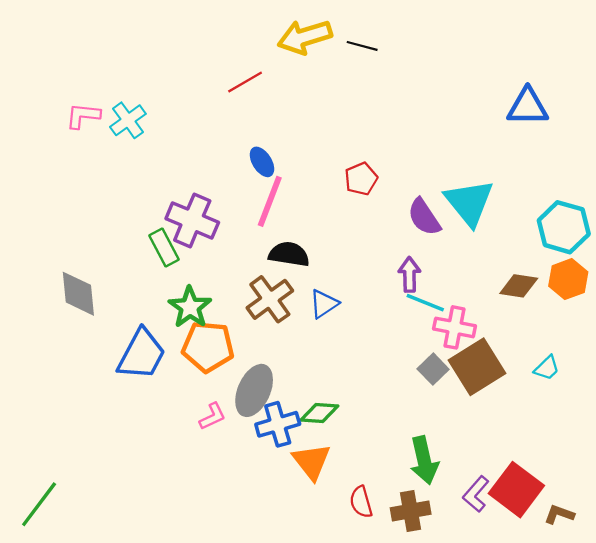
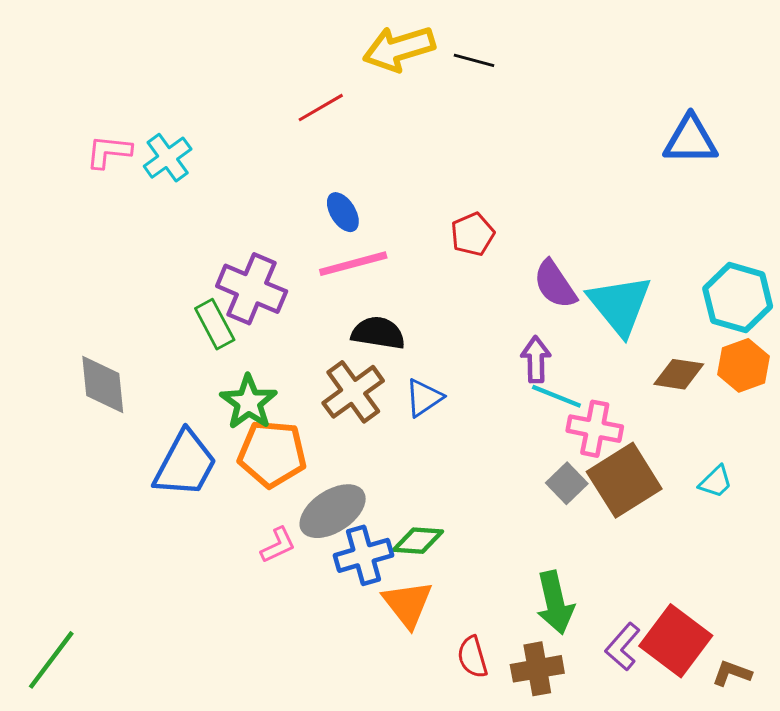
pink line: (270, 201) -> (353, 264), turned 54
cyan triangle: (469, 202) -> (620, 305), moved
gray ellipse: (254, 390) -> (333, 511), turned 33

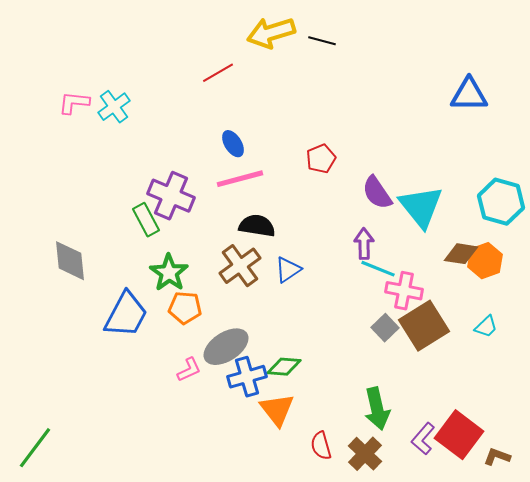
orange hexagon: (744, 365) -> (485, 261), moved
orange pentagon: (272, 454) -> (185, 308), size x0.7
brown cross: (537, 669) -> (365, 454), turned -36

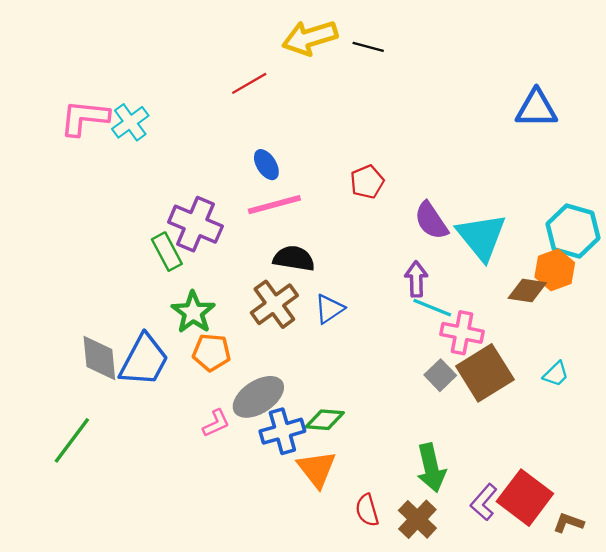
pink L-shape: (74, 103) -> (84, 118), size x1.4
gray diamond: (70, 261) -> (99, 358), moved
orange hexagon: (485, 261) -> (555, 270), moved
green line: (35, 448) -> (72, 440), moved

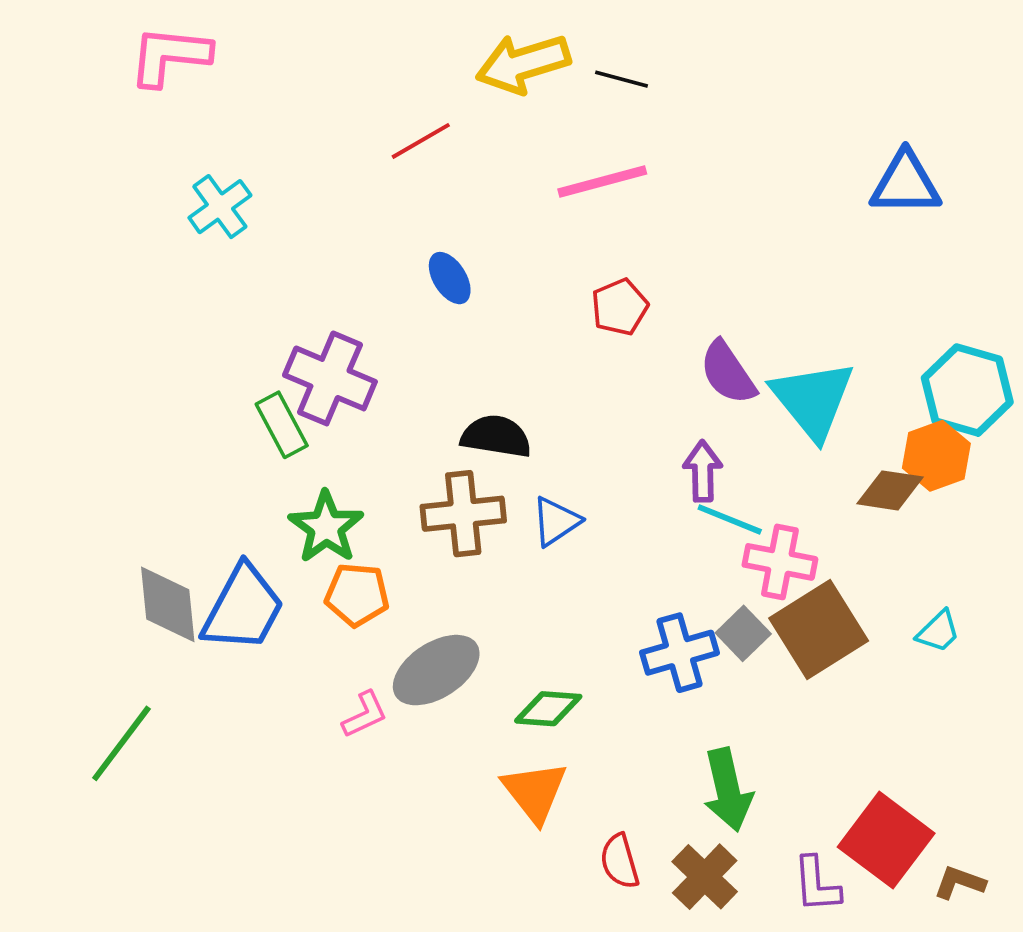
pink L-shape: (84, 118) -> (170, 56), moved
pink line: (274, 205) -> (602, 181), moved
brown cross: (274, 304) -> (463, 514), turned 30
blue cross: (282, 431) -> (680, 653), moved
purple L-shape: (484, 502) -> (817, 884), moved, turned -45

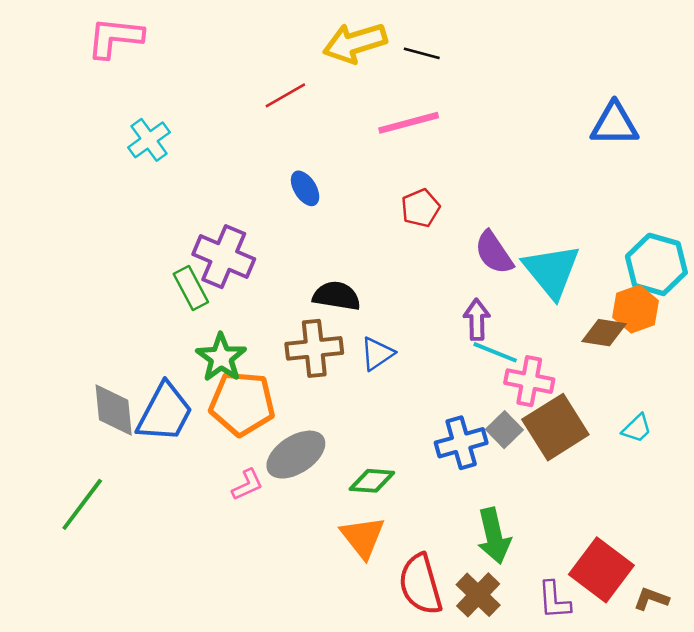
orange pentagon: (357, 595) -> (242, 403), size x1.5
red semicircle: (620, 861) -> (420, 584), size x1.6

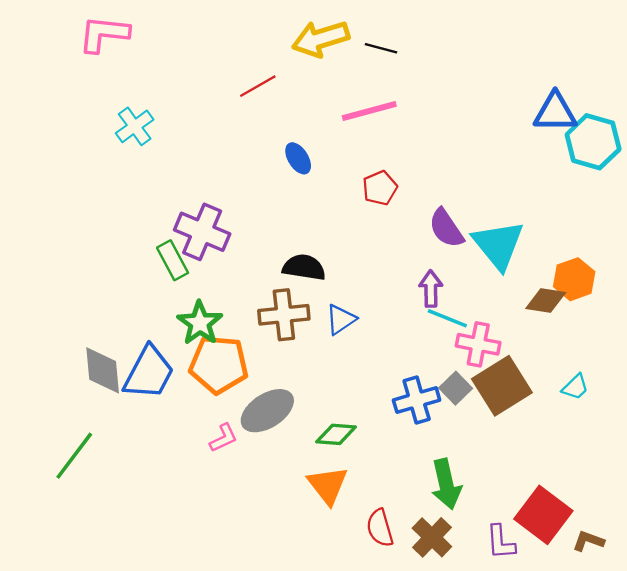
blue ellipse: (305, 188) -> (298, 158), moved
cyan hexagon: (656, 264) -> (593, 142), moved
red semicircle: (420, 584) -> (380, 528), size x0.7

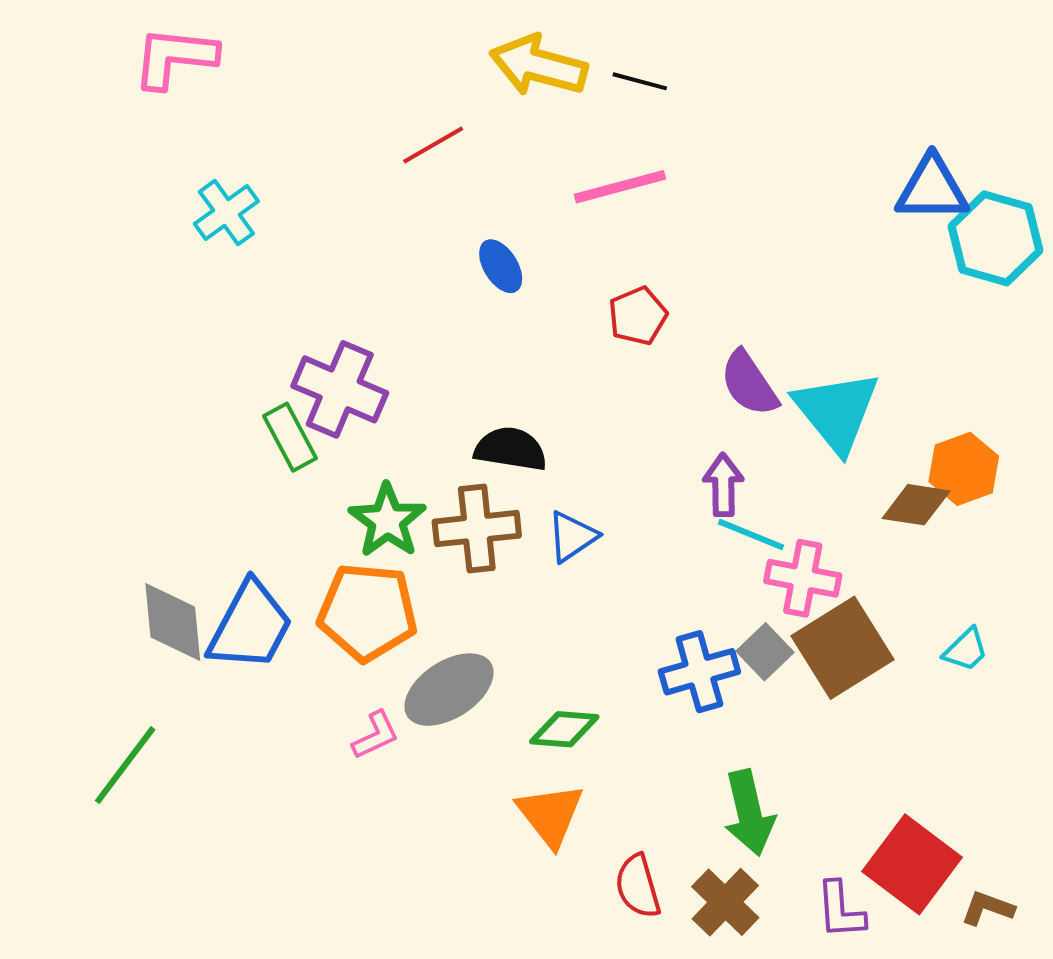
yellow arrow: (321, 39) -> (538, 65), turned 32
green star: (200, 323) -> (387, 521), moved

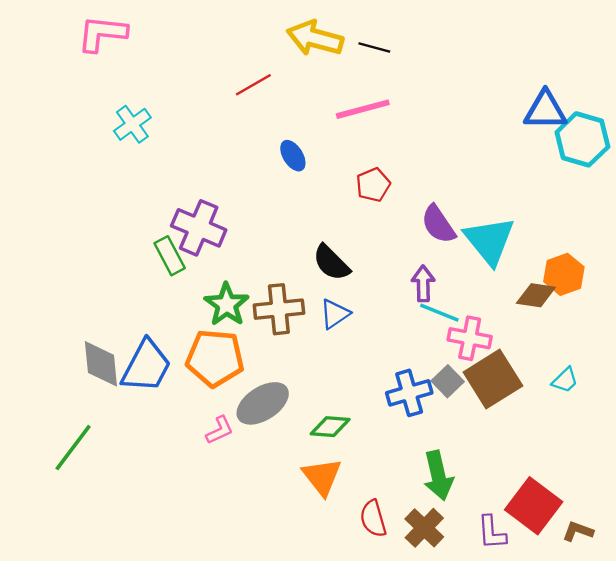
black semicircle: (511, 449) -> (331, 263), moved, turned -144

